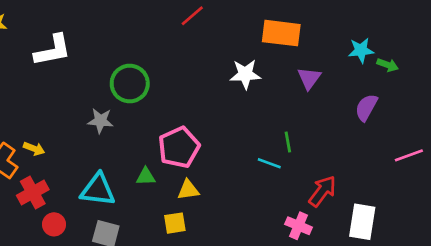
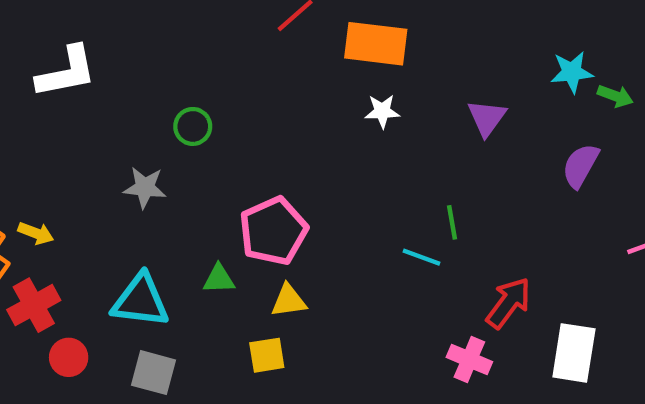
orange rectangle: (281, 33) -> (376, 44), moved
white star: (245, 74) -> (382, 111), size x0.7
green circle: (130, 84) -> (193, 126), size x0.6

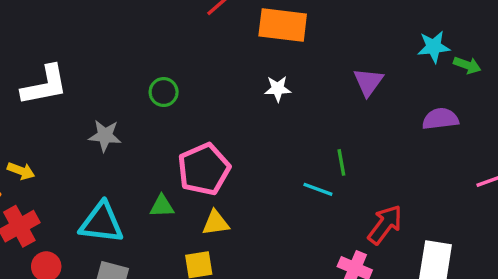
white L-shape: (66, 72) -> (45, 85), moved
white star: (382, 111) -> (278, 89), moved
green circle: (193, 126) -> (164, 92), moved
purple semicircle: (580, 166) -> (440, 119), turned 54

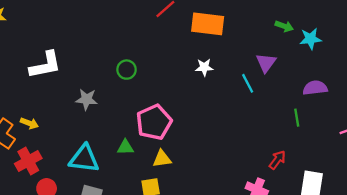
green arrow: (467, 65) -> (284, 26), moved
green line: (341, 162) -> (297, 118), moved
cyan line: (318, 189) -> (248, 83), moved, turned 42
red arrow: (385, 225) -> (277, 160), size x0.7

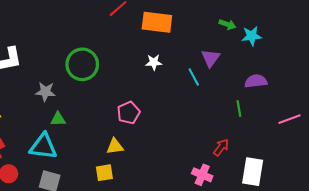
green circle: (127, 70) -> (82, 64), size x1.8
pink pentagon: (154, 122) -> (129, 113), moved, size x0.7
green triangle: (125, 147) -> (58, 119), moved

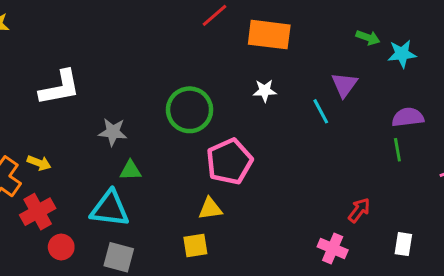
green circle: (82, 64) -> (190, 110), moved
green line: (239, 109) -> (397, 150), moved
pink pentagon: (129, 113) -> (229, 161), size x1.4
white rectangle: (253, 172) -> (403, 244), size x0.6

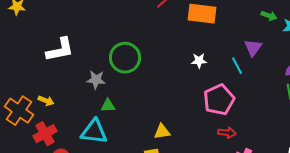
white star: (265, 91) -> (199, 61), moved
green circle: (190, 110) -> (125, 58), moved
pink pentagon: (229, 161) -> (219, 100), moved
red arrow: (359, 210) -> (227, 133), moved, turned 60

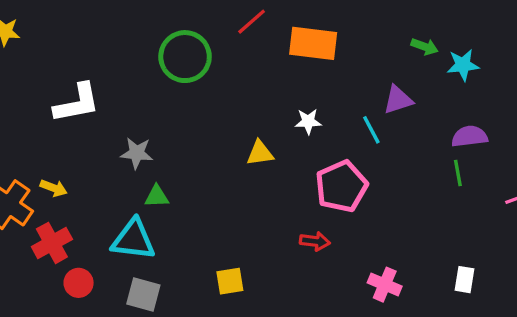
purple triangle: (253, 48) -> (398, 100), turned 36
green circle: (125, 58) -> (185, 57), moved
yellow triangle: (162, 132) -> (260, 153), moved
red arrow: (227, 133) -> (315, 241), moved

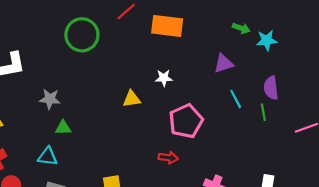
cyan line: (371, 130) -> (236, 99), moved
purple semicircle: (470, 136) -> (271, 88), turned -90
cyan triangle: (133, 240) -> (48, 156), size x0.7

